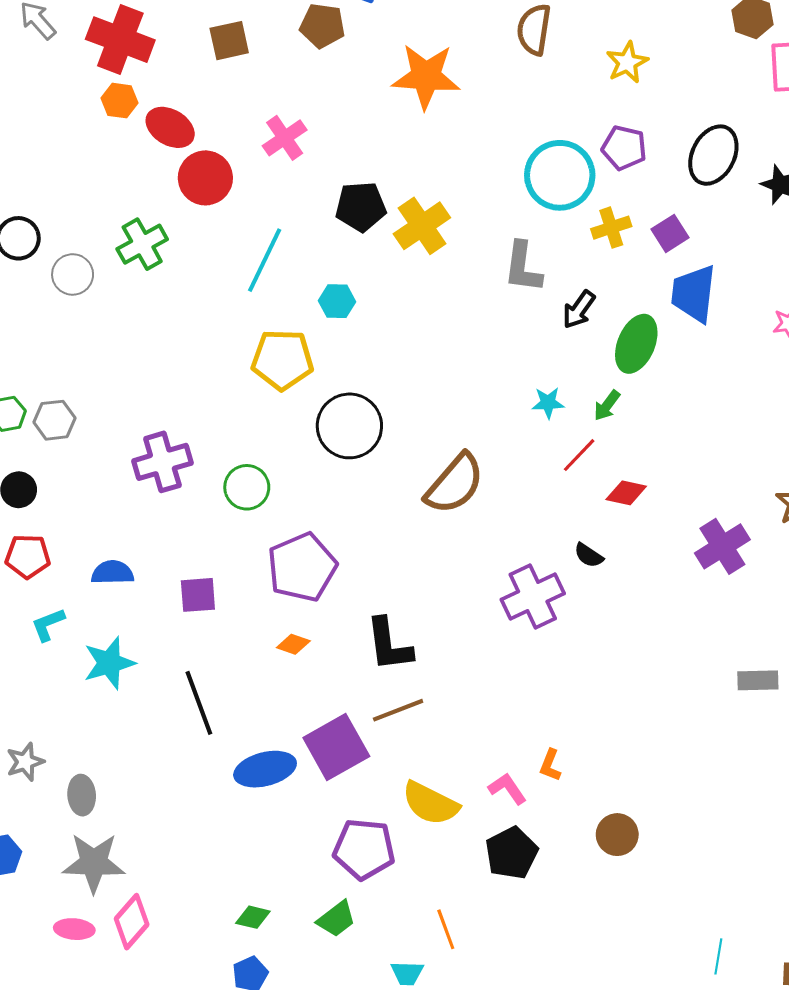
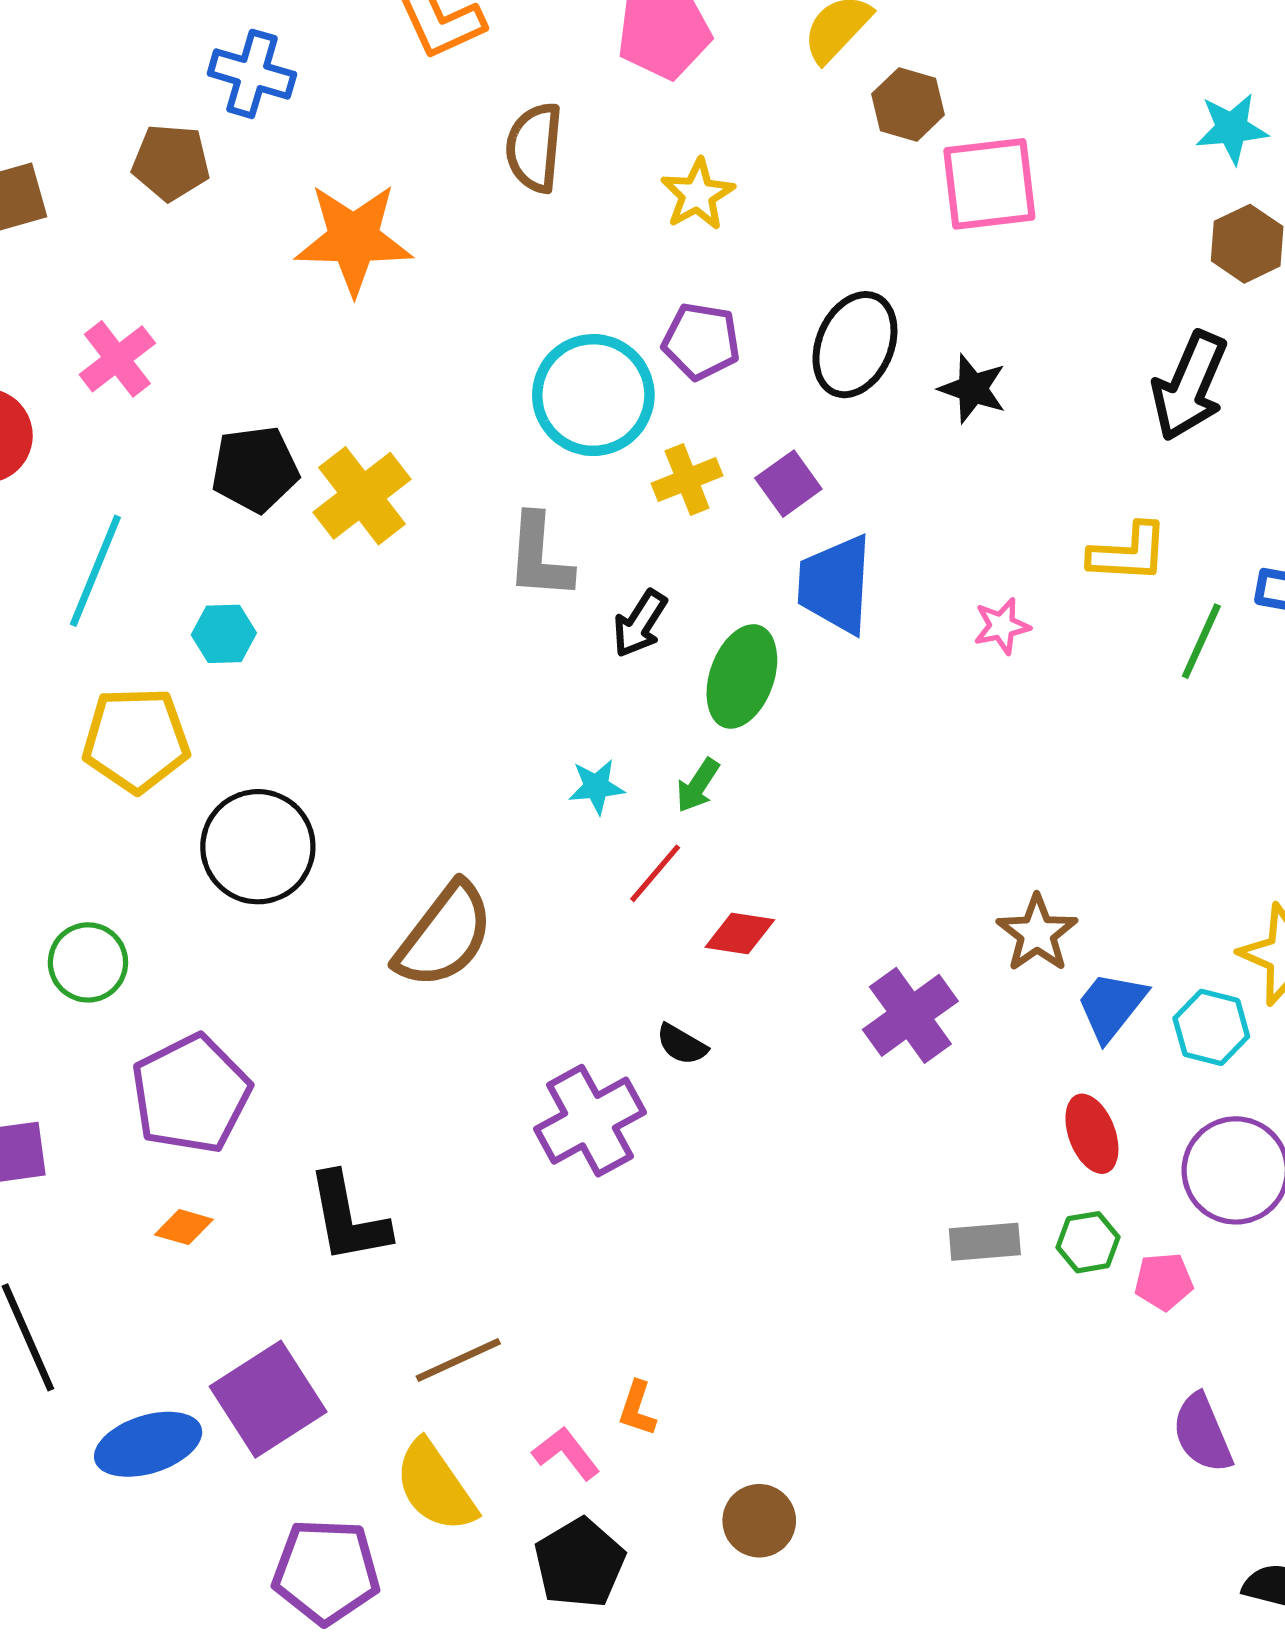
brown line: (398, 710) -> (458, 1360), moved
yellow semicircle: (430, 803) -> (435, 1486), turned 32

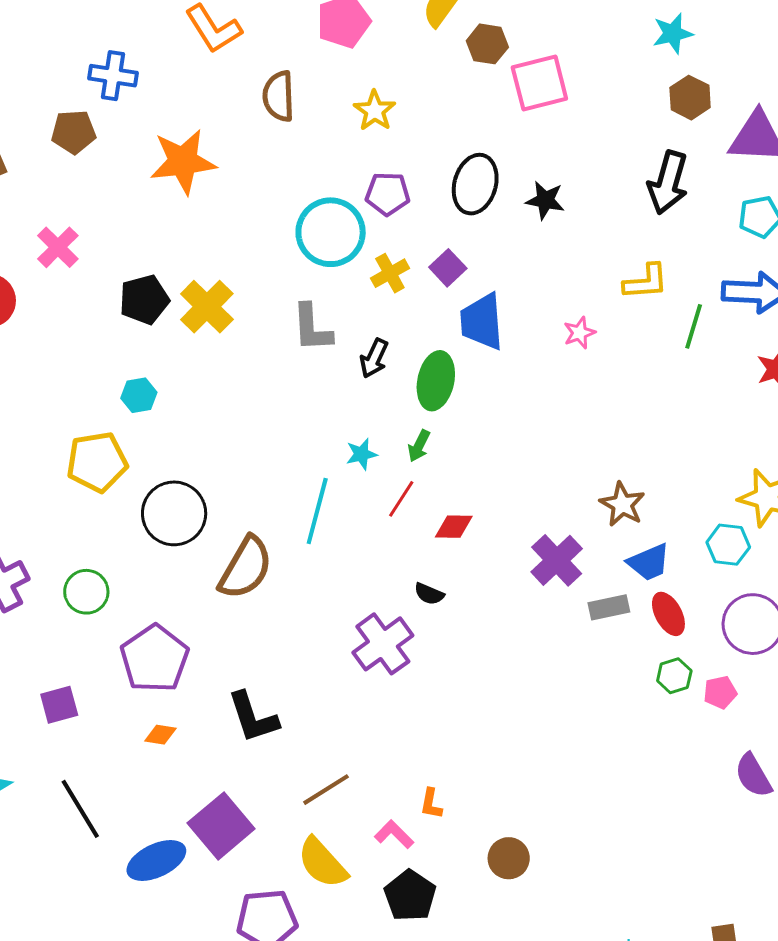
cyan line: (95, 571) -> (317, 511), moved
brown semicircle: (444, 935) -> (246, 568), moved
blue trapezoid: (1111, 1006) -> (649, 562), moved, turned -144
gray rectangle: (985, 1242) -> (609, 607), moved

